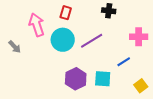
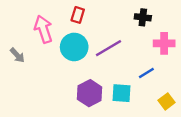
black cross: (109, 11) -> (143, 17), moved

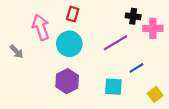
pink cross: (164, 43) -> (153, 28), moved
purple line: (108, 48) -> (116, 43), moved
purple hexagon: (90, 93) -> (67, 81), moved

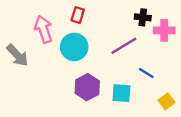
gray arrow: (17, 51) -> (17, 55), size x1.5
blue line: (136, 68) -> (146, 73), turned 64
purple hexagon: (67, 81) -> (87, 87), moved

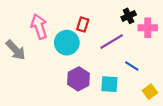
red rectangle: (78, 15) -> (83, 24), moved
black cross: (143, 17) -> (129, 16), turned -32

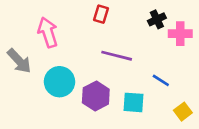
red rectangle: (83, 24) -> (101, 14), moved
purple line: (112, 42) -> (117, 56), moved, turned 45
cyan circle: (67, 43) -> (59, 82), moved

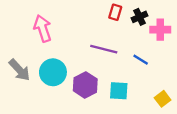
red rectangle: (101, 14) -> (115, 12), moved
gray arrow: (19, 61) -> (20, 70), moved
blue line: (161, 80) -> (141, 60), moved

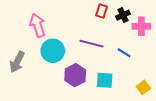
gray arrow: (20, 70) -> (17, 62), turned 70
cyan circle: (53, 72) -> (53, 51), moved

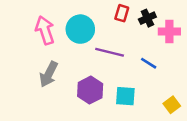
cyan circle: (53, 51) -> (80, 29), moved
gray arrow: (17, 62) -> (49, 74), moved

